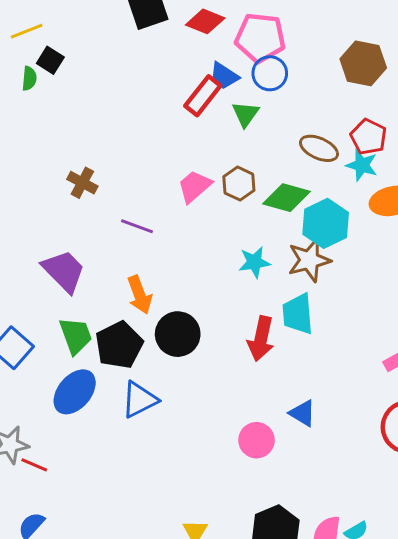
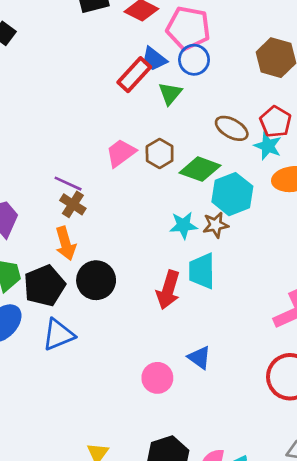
brown cross: (82, 183) -> (73, 204), moved
brown star: (309, 260) -> (216, 225), size x0.7
cyan star: (254, 262) -> (183, 225), moved

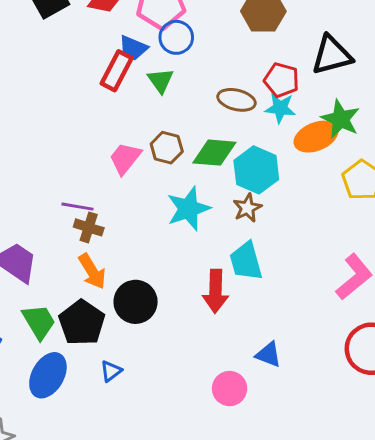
cyan star: (183, 225) -> (188, 209), moved, size x1.4
blue triangle: (58, 335) -> (111, 371), size x0.6

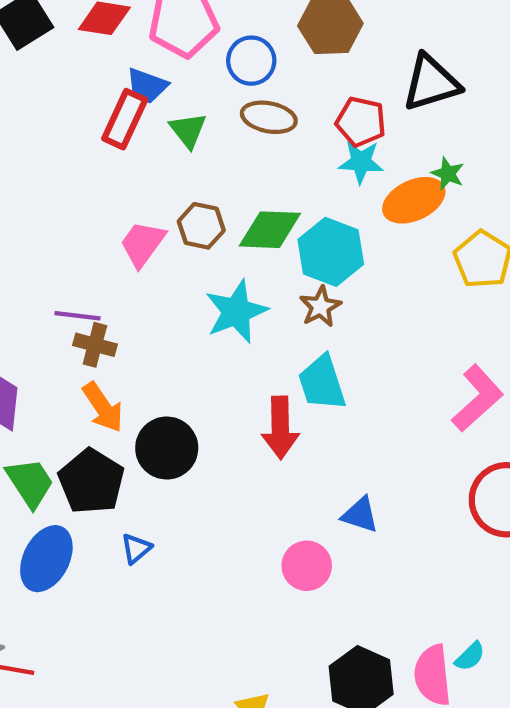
blue circle: (176, 37) -> (251, 61), moved
brown ellipse: (237, 100) -> (269, 117), moved
green star: (341, 119) -> (448, 174), size x0.6

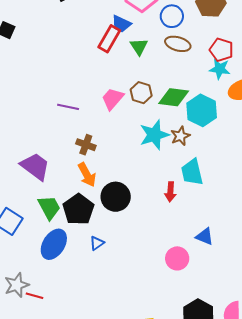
brown star: (320, 307) -> (180, 136), moved
purple line: (78, 316) -> (68, 107), moved
red arrow: (280, 428) -> (170, 192), size x0.7

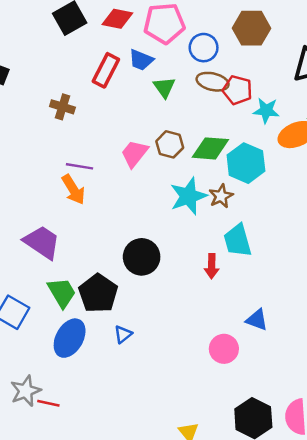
red rectangle: (109, 39) -> (106, 70), moved
red pentagon: (221, 50) -> (237, 90), moved
brown cross: (86, 145) -> (62, 107), moved
orange arrow: (87, 175) -> (73, 190), moved
black circle: (116, 197) -> (142, 257), moved

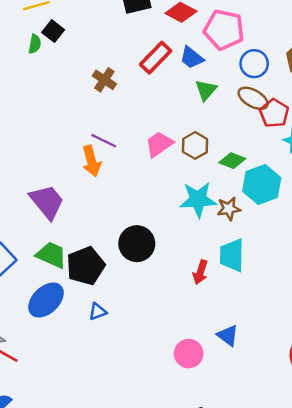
green diamond: (210, 148) -> (232, 161), size x0.7
green trapezoid: (62, 293) -> (51, 255), turned -52

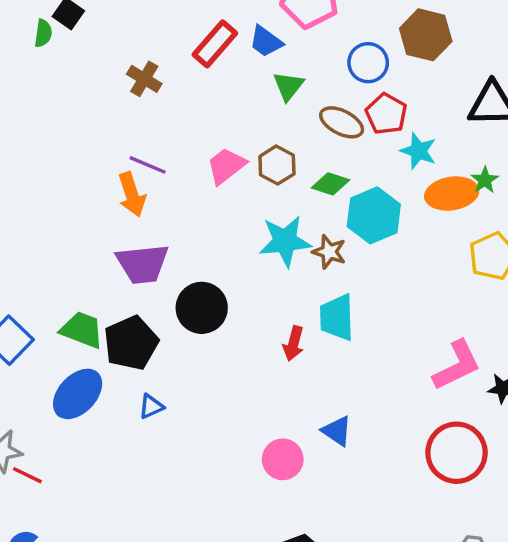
blue circle: (254, 64) -> (368, 63), moved
brown ellipse: (253, 98) -> (342, 122), moved
purple trapezoid: (47, 202) -> (142, 264), moved, turned 126
brown star: (229, 209) -> (329, 252), turned 30

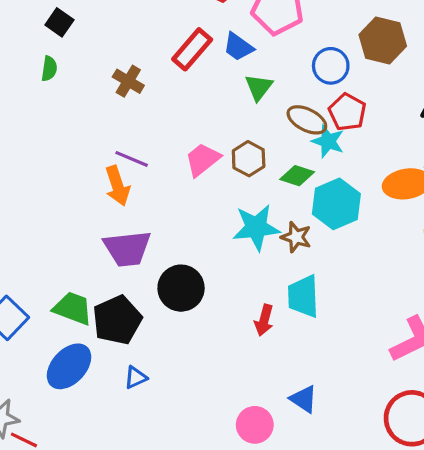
green semicircle: (43, 33) -> (49, 69), moved
cyan star: (418, 151) -> (328, 141), moved

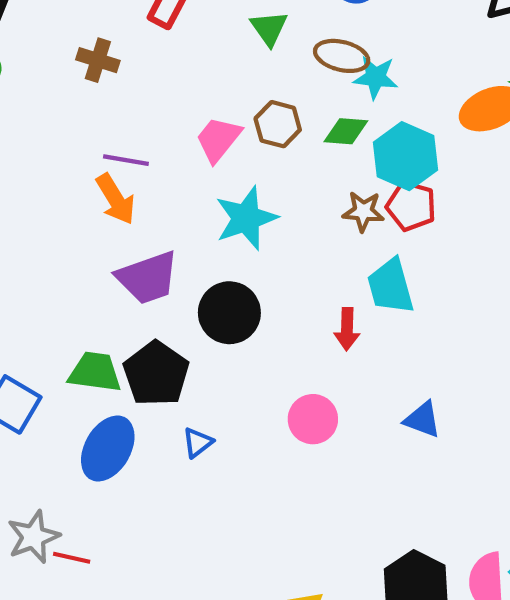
red pentagon: (347, 112) -> (411, 206), moved
cyan star: (256, 228) -> (246, 218), moved
pink circle: (255, 425) -> (313, 419), moved

